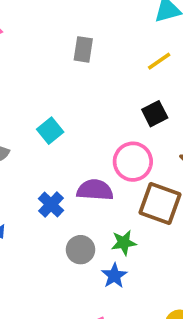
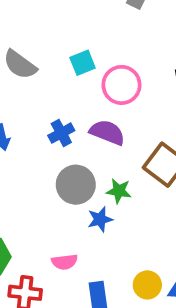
pink circle: (133, 162) -> (121, 85), moved
gray circle: (81, 250) -> (76, 185), size x1.4

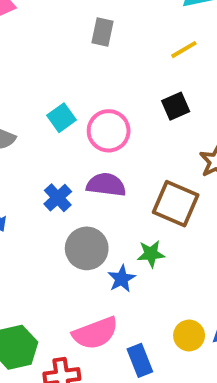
green star: (119, 191) -> (151, 254), moved
pink semicircle: (64, 262) -> (95, 333), size x1.6

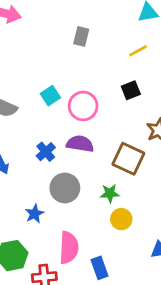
blue star: (122, 279) -> (35, 214), moved
pink semicircle: (95, 333) -> (69, 248), turned -68
yellow circle: (189, 336) -> (121, 219), moved

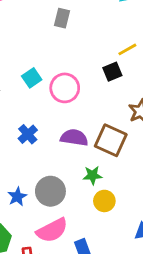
yellow line: (138, 51) -> (127, 49), moved
purple semicircle: (80, 144) -> (74, 138), moved
gray circle: (65, 188) -> (50, 191), moved
pink semicircle: (69, 248) -> (52, 230), turned 60

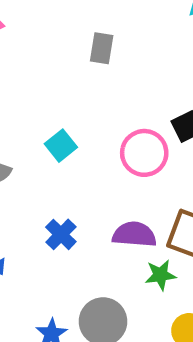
pink circle: (65, 88) -> (144, 153), moved
green star: (93, 175) -> (160, 275), moved

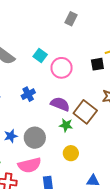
cyan square: (61, 146) -> (40, 56), turned -32
pink circle: (144, 153) -> (62, 68), moved

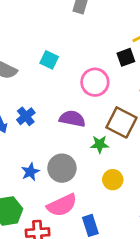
pink circle: (62, 68) -> (95, 82), moved
blue cross: (28, 94) -> (26, 116), moved
purple semicircle: (60, 104) -> (72, 119), moved

